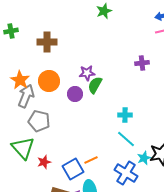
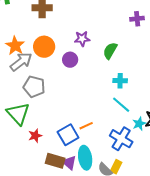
purple cross: (142, 63) -> (137, 19), moved
green semicircle: (95, 85) -> (110, 51), moved
gray arrow: (26, 96) -> (21, 62), turned 30
red star: (44, 162) -> (35, 136), moved

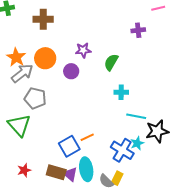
cyan line: (121, 105) -> (136, 116), moved, turned -30
cyan star: (139, 124) -> (137, 143), moved
red star: (35, 136) -> (24, 170), moved

